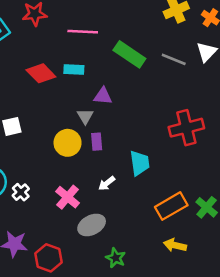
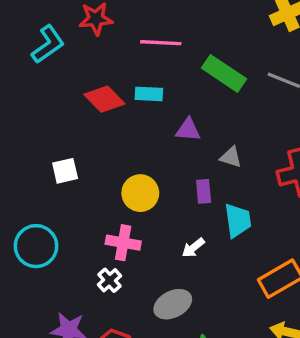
gray triangle: (85, 116) -> (231, 157), moved, turned -42
purple rectangle: (97, 142) -> (204, 191), moved
white cross: (21, 192) -> (110, 280), moved
pink cross: (68, 197) -> (123, 243), moved, turned -30

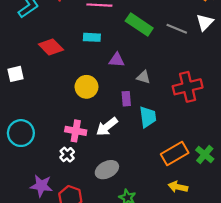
red diamond: (104, 99) -> (51, 47), moved
white square: (65, 171) -> (16, 74), moved
yellow circle: (140, 193) -> (86, 87), moved
white arrow: (193, 248) -> (107, 127), moved, size x1.5

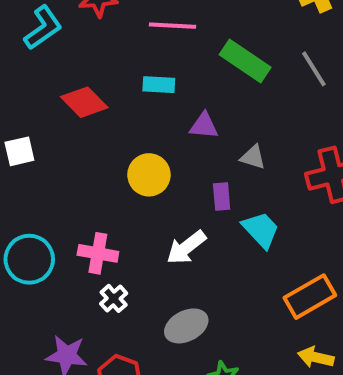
gray line: (177, 29) -> (314, 69), turned 36
cyan trapezoid: (148, 117) -> (261, 230), turned -35
pink cross: (76, 131) -> (98, 253), moved

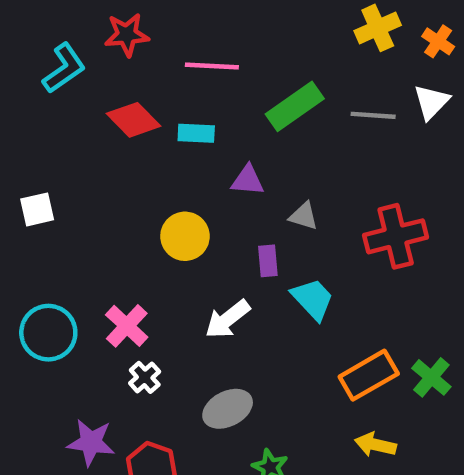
green rectangle: (245, 61) -> (295, 106), turned -69
gray line: (314, 69) -> (373, 115), turned -54
red diamond: (84, 102) -> (133, 120), moved
pink cross: (98, 253) -> (127, 326), turned 33

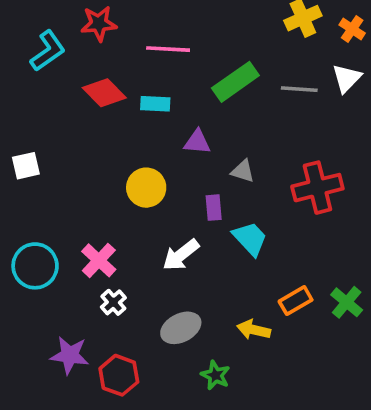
orange rectangle: (369, 375) -> (296, 301), size x0.7
yellow arrow: (375, 445) -> (254, 330), moved

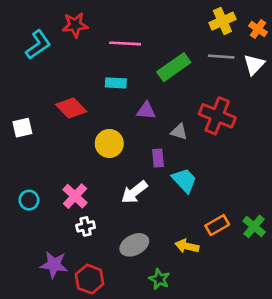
gray line: (299, 89) -> (221, 57), moved
red diamond: (104, 93) -> (71, 108), moved
red cross: (317, 188) -> (217, 116), moved, turned 36
cyan circle: (35, 266) -> (29, 200), size x0.6
white cross: (113, 302) -> (86, 226), turned 30

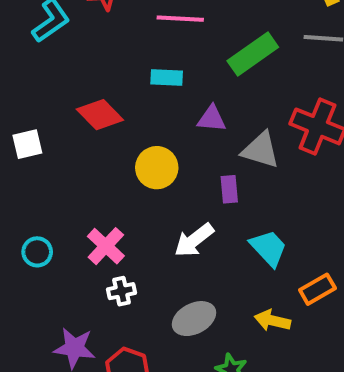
gray triangle: (179, 132) -> (261, 150), size x1.5
cyan trapezoid: (184, 180) -> (268, 248), moved

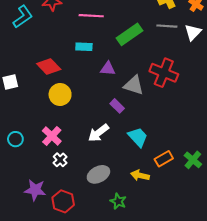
yellow circle: (157, 168) -> (60, 94), moved
purple rectangle: (229, 189) -> (117, 106), turned -40
white cross: (121, 291) -> (60, 160), turned -32

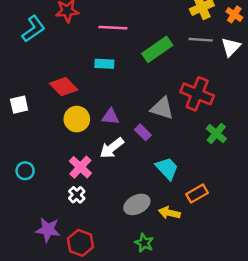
purple triangle: (108, 69) -> (110, 117), moved
white arrow: (98, 133) -> (112, 148), moved
pink cross: (52, 136) -> (80, 167), moved
green cross: (193, 160) -> (216, 133), moved
gray ellipse: (98, 174) -> (137, 204), moved

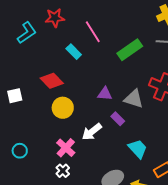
pink line: (113, 28) -> (93, 32), turned 55
cyan rectangle: (104, 64) -> (74, 52), moved, turned 42
purple triangle: (110, 117) -> (105, 94), moved

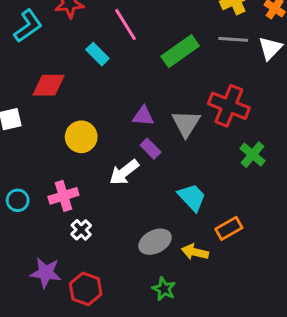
red diamond: (52, 81) -> (49, 85), moved, turned -45
gray triangle: (134, 99) -> (186, 124), turned 45
purple rectangle: (118, 119) -> (151, 149), moved
pink cross: (66, 148) -> (63, 196), moved, turned 30

